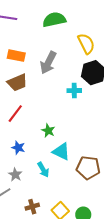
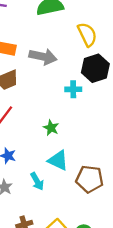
gray arrow: (48, 63) -> (43, 57), turned -105
green star: (48, 131) -> (51, 128), moved

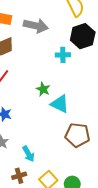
cyan triangle: (58, 160) -> (60, 104), moved
cyan arrow: (37, 181) -> (28, 154), moved

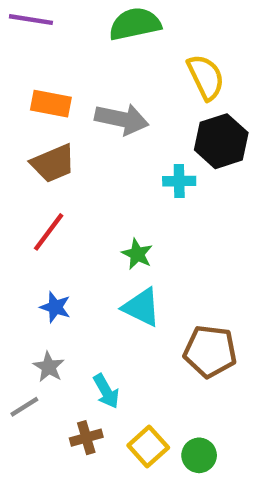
cyan triangle: (60, 104) -> (142, 307), moved

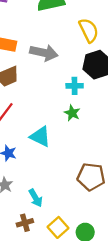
green star: (137, 254) -> (72, 113), moved
cyan triangle: (142, 307) -> (40, 137), moved

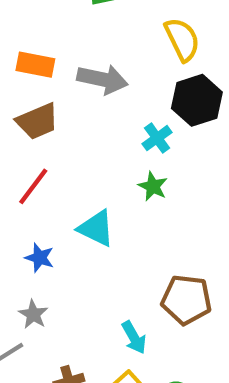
cyan cross: (75, 86) -> (157, 138), turned -35
cyan arrow: (36, 198) -> (134, 337), moved

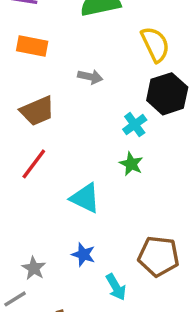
orange rectangle: (35, 65) -> (32, 46), moved
gray arrow: (102, 79) -> (90, 77), size x0.6
blue star: (40, 258) -> (83, 254), moved

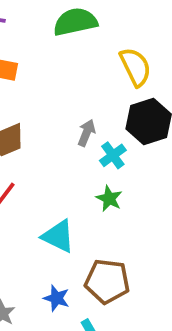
gray arrow: (90, 77) -> (87, 133), moved, turned -80
brown pentagon: (159, 256) -> (107, 281), moved

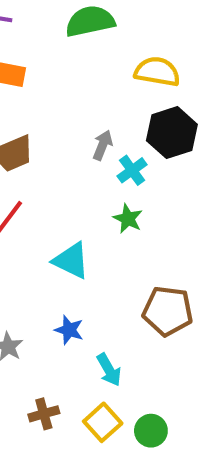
yellow semicircle: (135, 67) -> (157, 72), turned -54
brown pentagon: (107, 281) -> (168, 311), moved

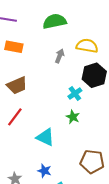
gray arrow: (103, 145) -> (60, 56), moved

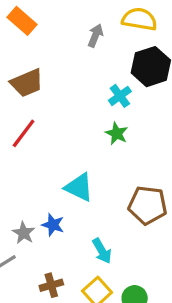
orange rectangle: (14, 47) -> (22, 21), turned 30
cyan triangle: (45, 137) -> (79, 187), moved
blue star: (44, 171) -> (53, 225), moved

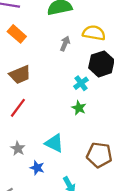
gray star: (24, 233) -> (18, 149), moved

